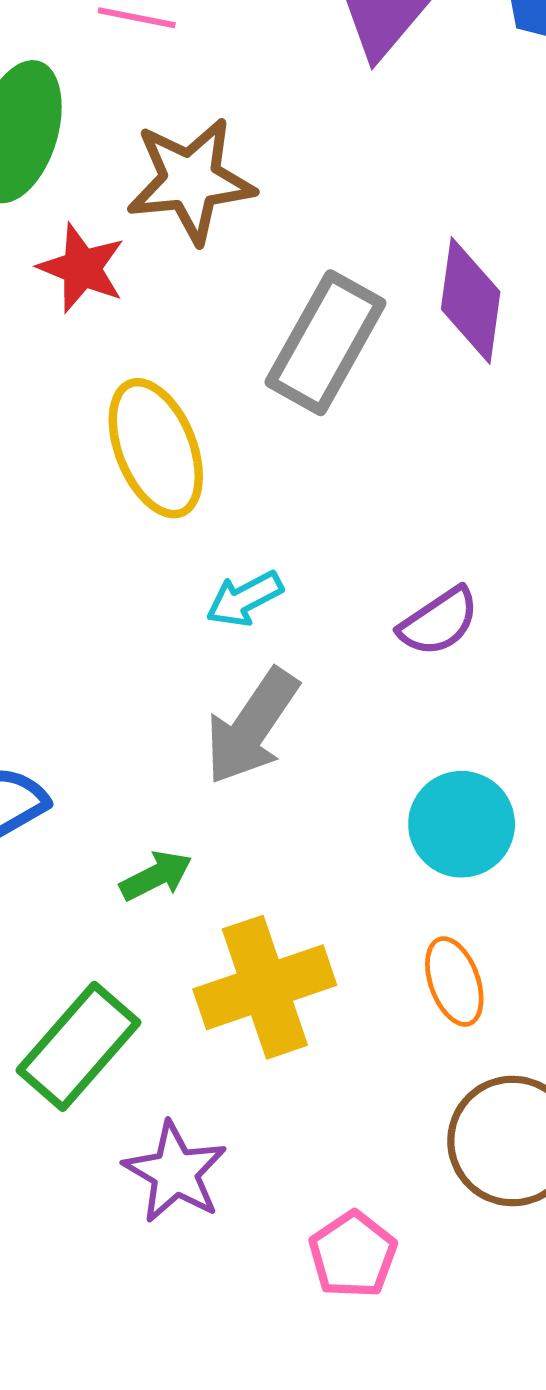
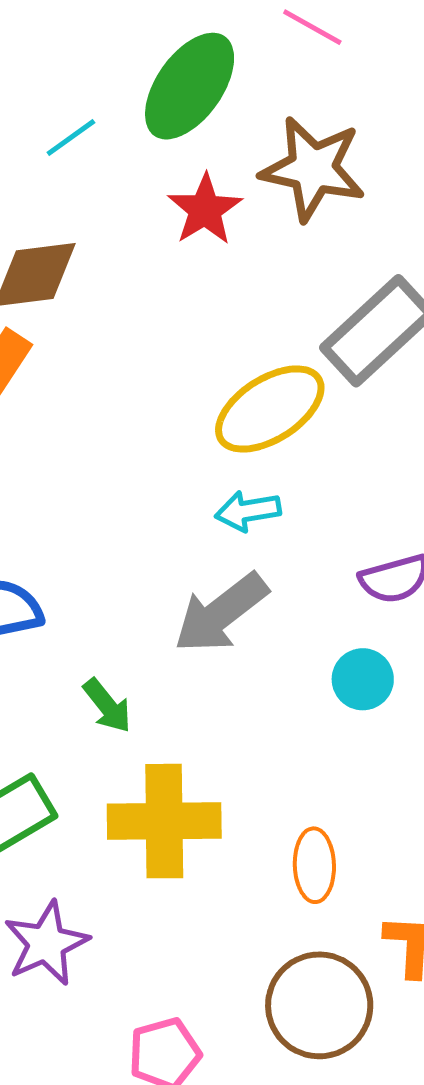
yellow ellipse: (156, 448) -> (270, 409), moved, turned 61
cyan circle: (462, 824) -> (363, 679), moved, size x0.7
green arrow: (156, 876) -> (107, 706), turned 60

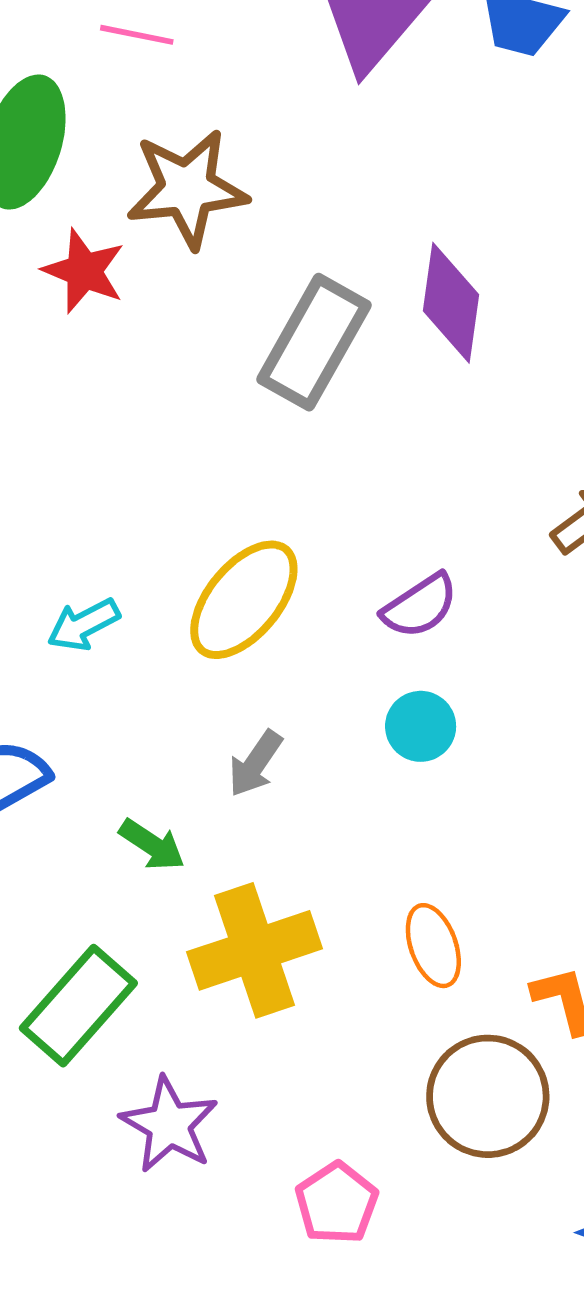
yellow ellipse: (270, 409) -> (244, 600), moved
cyan arrow: (248, 511) -> (83, 625), moved
gray arrow: (221, 613) -> (255, 764), moved, size x0.6

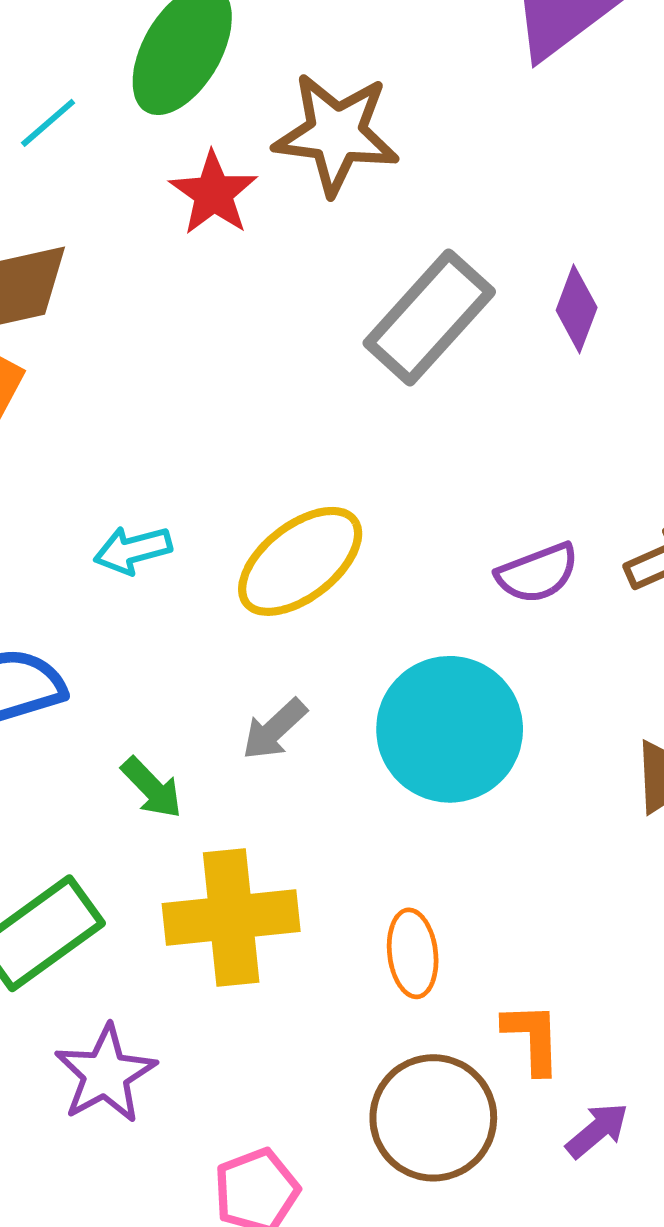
purple diamond: (451, 303) -> (577, 309), size x0.7
purple semicircle: (420, 606) -> (537, 573), moved
cyan circle: (421, 726) -> (450, 729), size x2.0

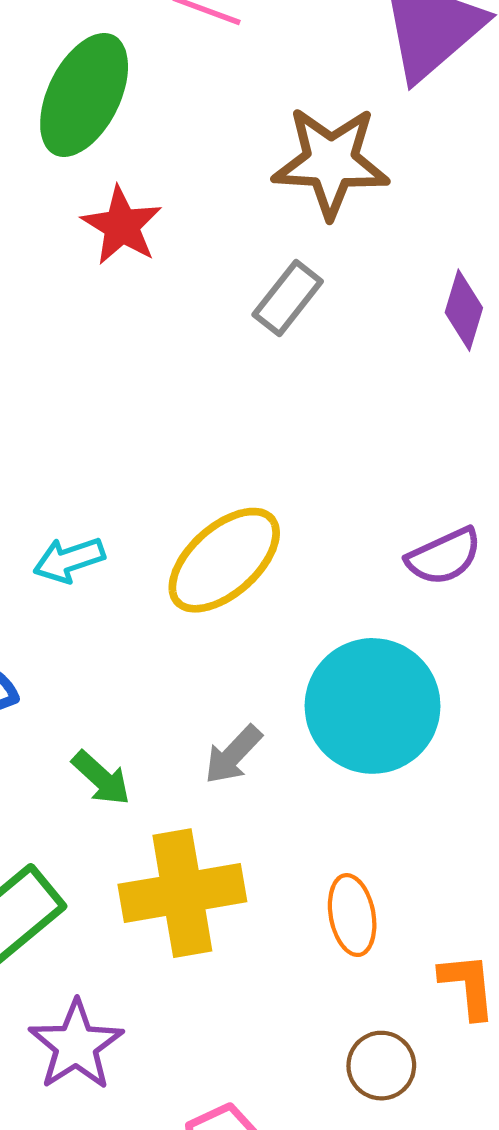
brown star: (336, 134) -> (331, 162), moved
gray rectangle: (429, 317) -> (288, 298), moved, size x0.6
gray arrow: (274, 729) -> (233, 755), moved
brown circle: (433, 1118) -> (381, 1066), size x0.6

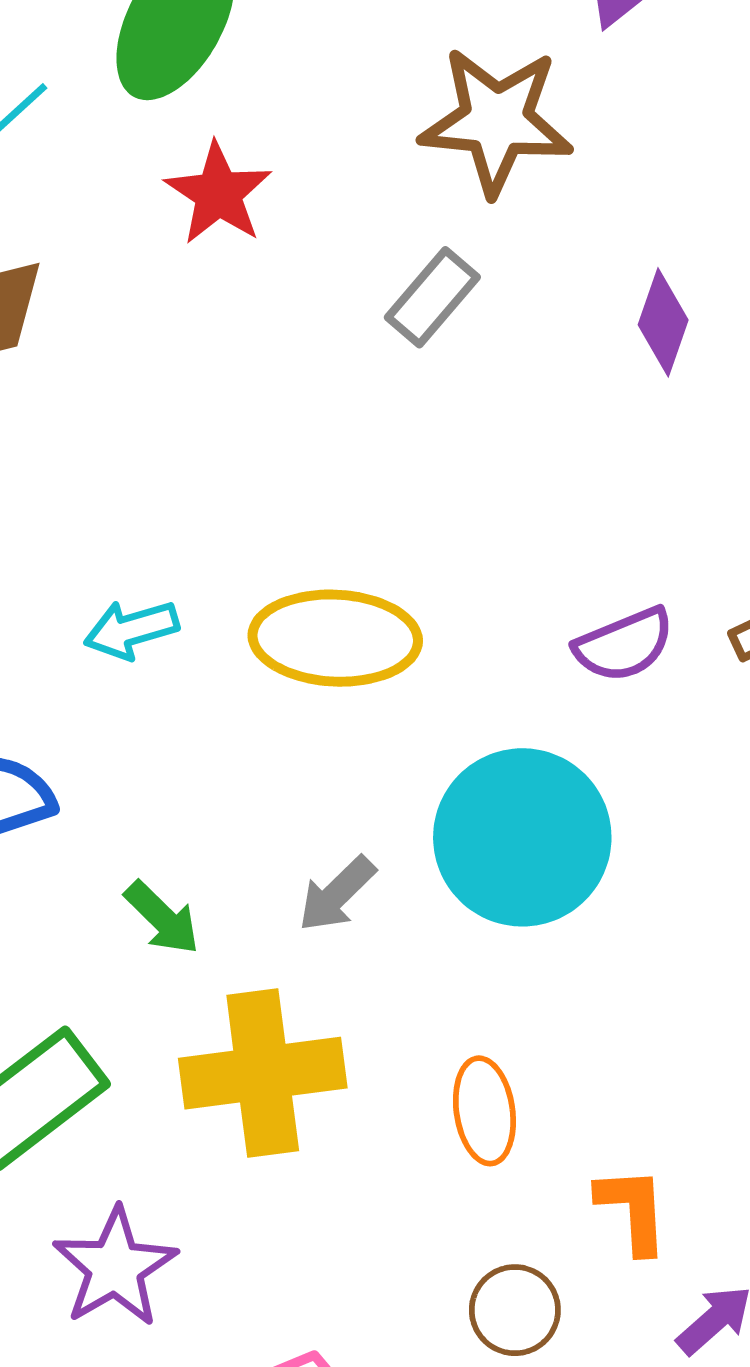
yellow ellipse: (224, 560) -> (335, 638), turned 42

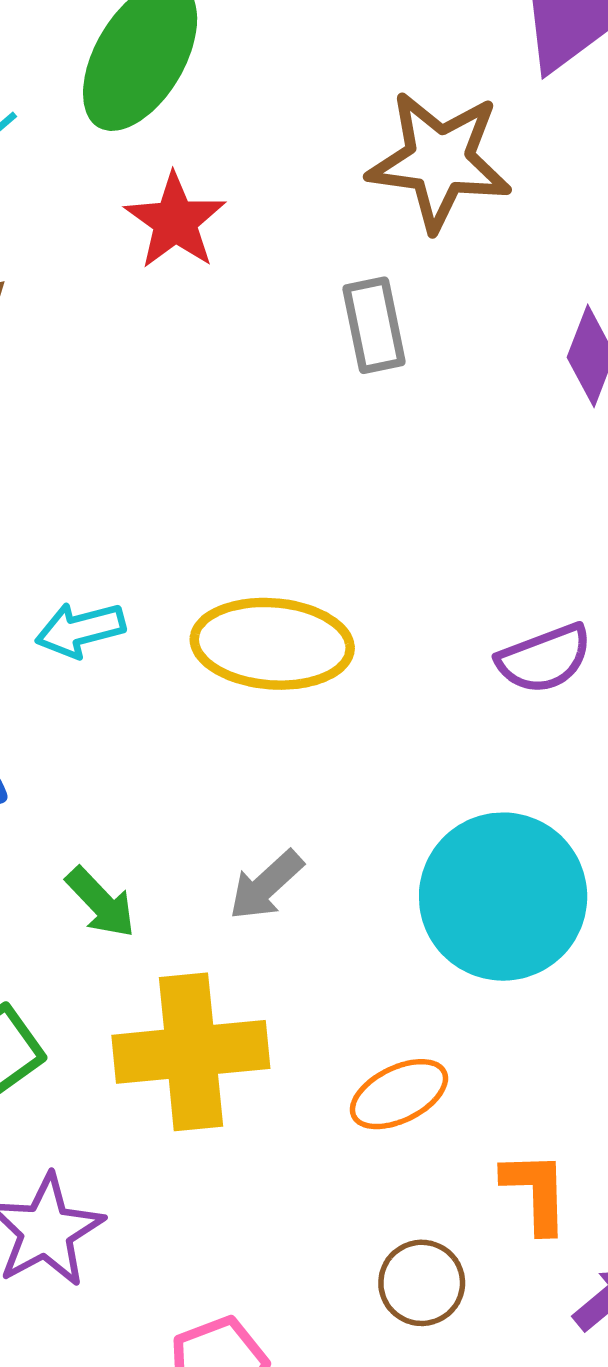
gray rectangle: (432, 297) -> (374, 325), turned -54
cyan circle: (522, 837) -> (503, 897), moved
orange ellipse: (484, 1111) -> (399, 1094), turned 70

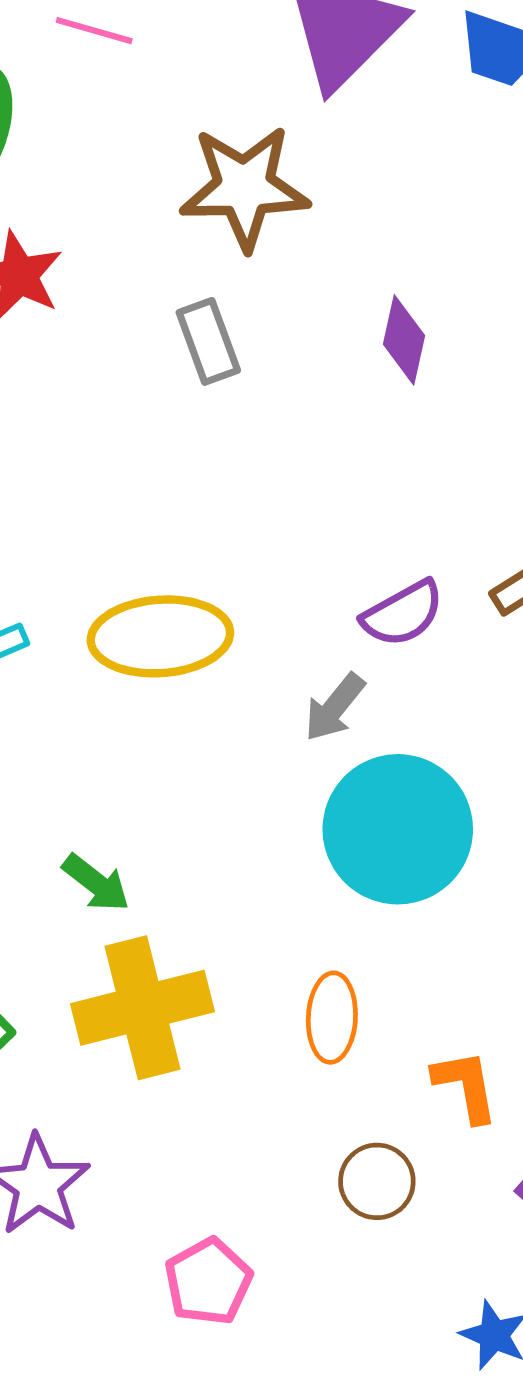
gray arrow: (266, 885) -> (335, 707), moved
green arrow: (101, 903) -> (96, 883), moved
orange ellipse: (399, 1094) -> (332, 1018), turned -52

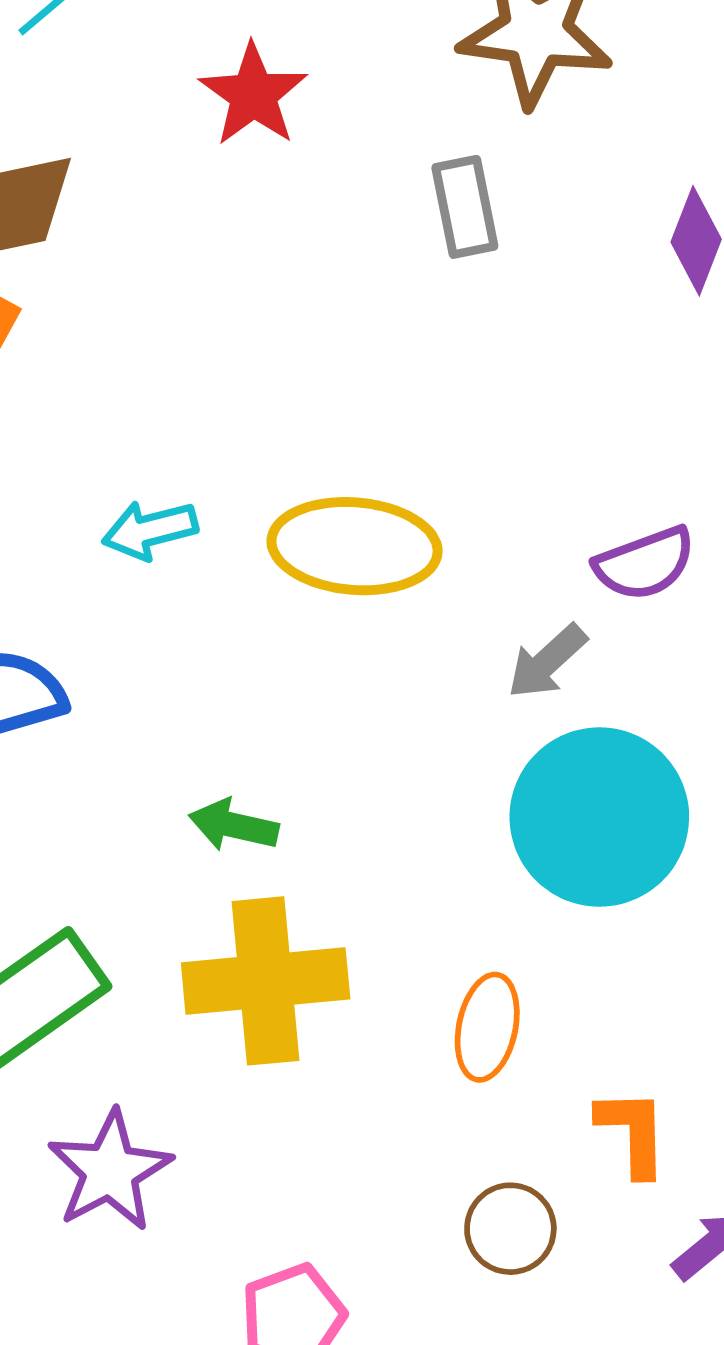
green arrow: (96, 883) -> (234, 825), turned 146

